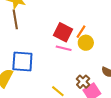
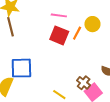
yellow circle: (86, 43) -> (92, 24), moved
pink line: (64, 48) -> (59, 15), moved

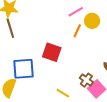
pink line: (59, 15) -> (76, 12), moved, turned -35
red square: (59, 35) -> (52, 52), moved

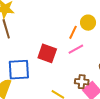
pink line: (76, 12) -> (76, 49), moved
brown cross: (86, 80) -> (82, 82), turned -32

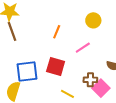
orange line: (73, 32) -> (57, 32), moved
red square: (47, 53) -> (56, 67), moved

